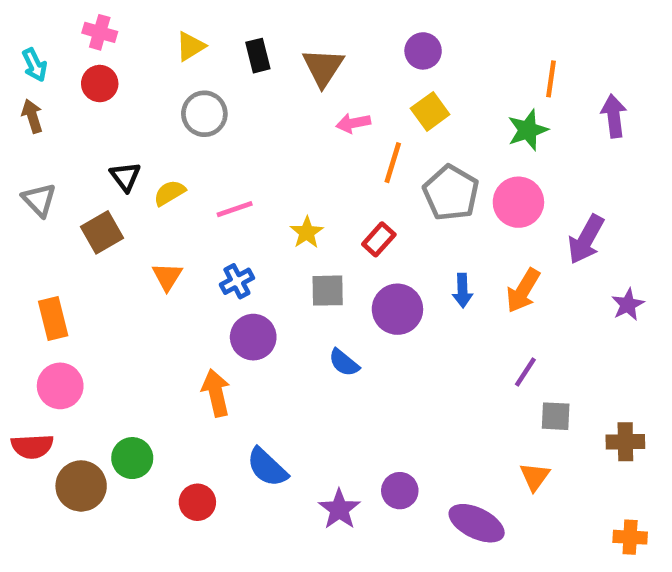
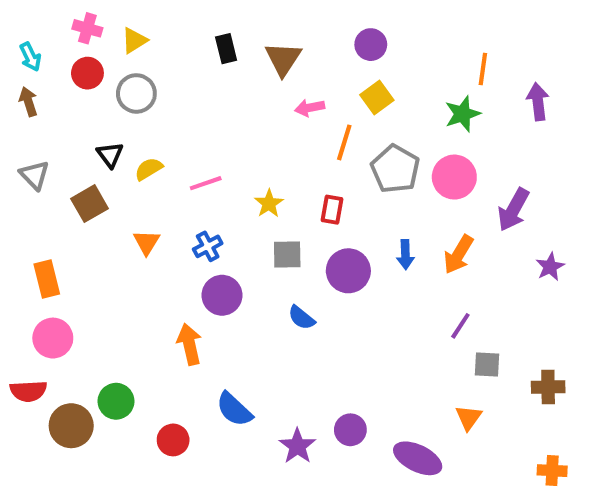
yellow triangle: (190, 46) -> (134, 40), moved
gray circle: (204, 114) -> (136, 93), moved
red rectangle: (379, 239) -> (332, 210), turned -32

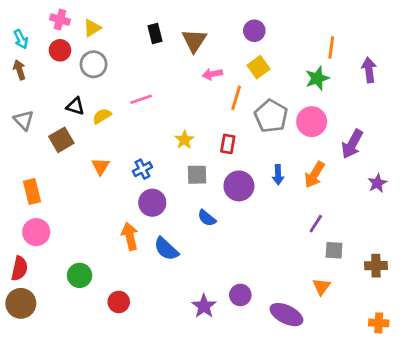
black triangle: (110, 155) -> (75, 106), turned -36
pink line: (206, 183) -> (141, 99), moved
red semicircle: (28, 391) -> (19, 268), turned -75
blue semicircle: (234, 409) -> (166, 249), moved
brown circle: (71, 426) -> (21, 303), moved

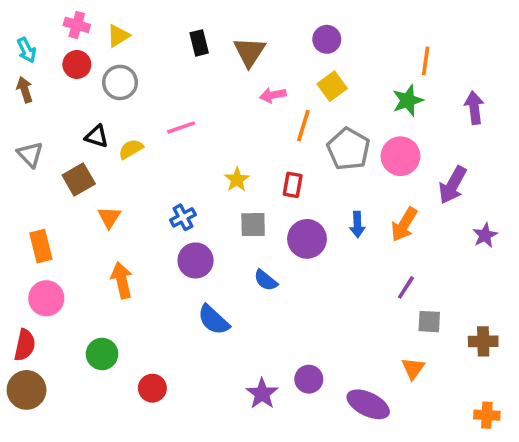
purple arrow: (369, 70) -> (474, 108), moved
orange triangle: (101, 166) -> (109, 217), moved
orange arrow: (130, 236) -> (122, 280), moved

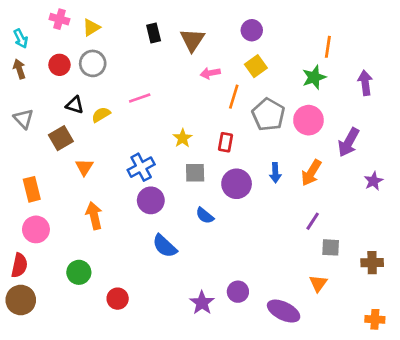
red circle: (77, 64) -> (59, 65), moved
blue cross: (183, 217) -> (141, 167), size x1.4

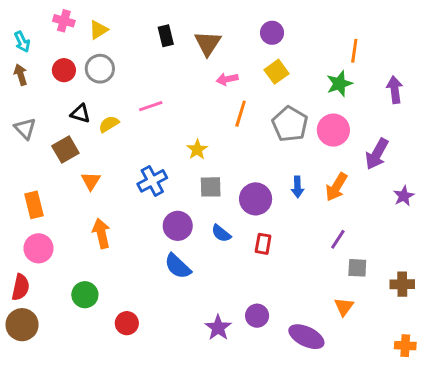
orange line: (234, 97) -> (241, 114), moved
red rectangle: (225, 142) -> (263, 244), moved
purple circle: (151, 200) -> (178, 226), moved

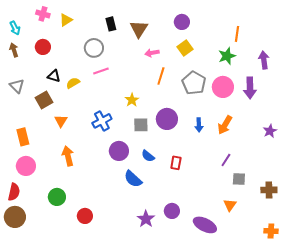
gray circle: (100, 69) -> (94, 48), moved
purple arrow: (377, 154) -> (250, 88), moved, turned -30
purple circle: (256, 199) -> (167, 119), moved
blue semicircle: (178, 266) -> (133, 179), moved

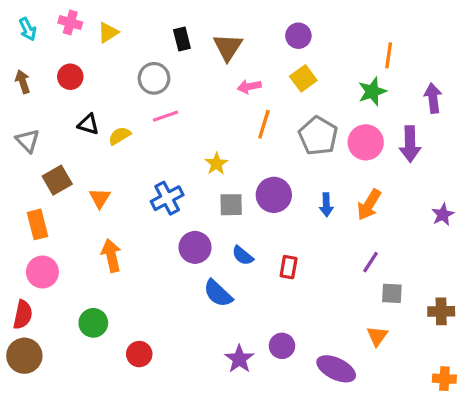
cyan arrow: (15, 28) -> (28, 29), moved
brown square: (44, 100) -> (57, 180), moved

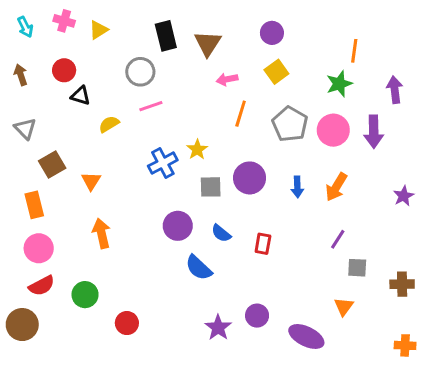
black rectangle: (182, 39) -> (166, 36), size x1.4
black triangle: (88, 124) -> (81, 96), moved
blue cross: (167, 198) -> (163, 163), moved
red semicircle: (23, 315) -> (42, 286), moved, turned 50

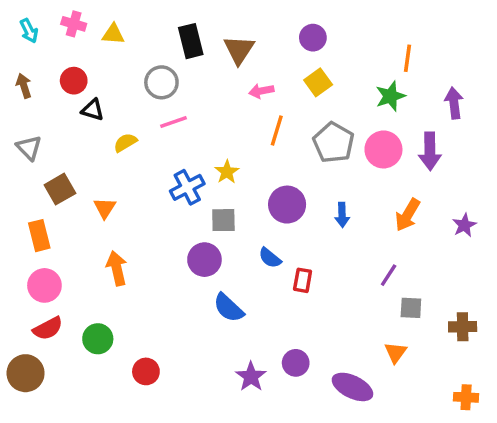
yellow triangle: (98, 30) -> (113, 34), turned 36
gray square: (211, 187) -> (223, 220), moved
orange arrow: (336, 187) -> (408, 215), moved
blue semicircle: (221, 233) -> (270, 258), moved

